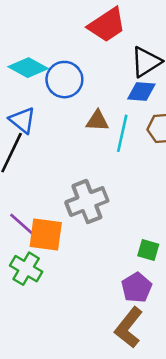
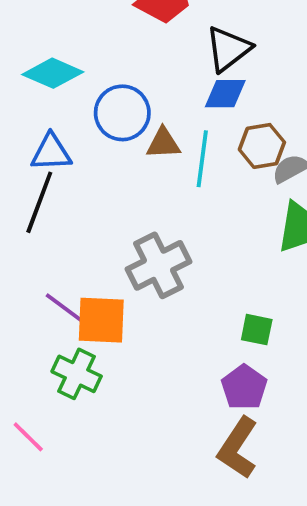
blue circle: (64, 80) -> (122, 113), moved
blue triangle: (22, 120) -> (51, 152), turned -36

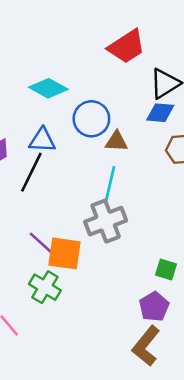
cyan line: (202, 159) -> (110, 184), moved

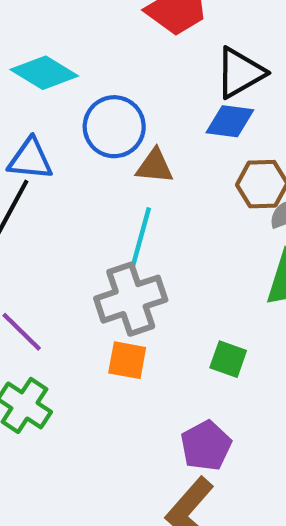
orange square: (65, 253) -> (127, 360), moved, size x0.7
green square: (166, 269) -> (228, 359), moved

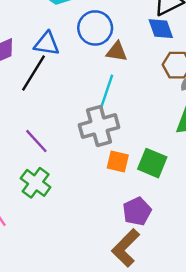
blue diamond: (230, 121) -> (161, 29), turned 60
green square: (228, 359) -> (152, 163), size x1.4
orange square: (127, 360) -> (118, 161), moved

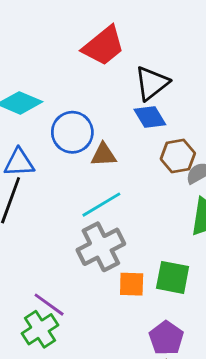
cyan line: (107, 92) -> (101, 205), turned 52
purple line: (36, 141) -> (49, 305), moved
green cross: (36, 183) -> (40, 329), turned 32

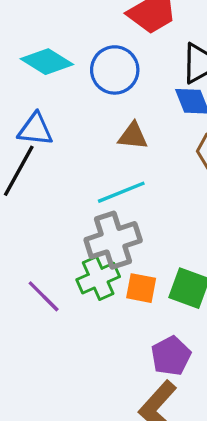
blue circle: (72, 132) -> (115, 70), moved
green cross: (40, 329) -> (98, 278), moved

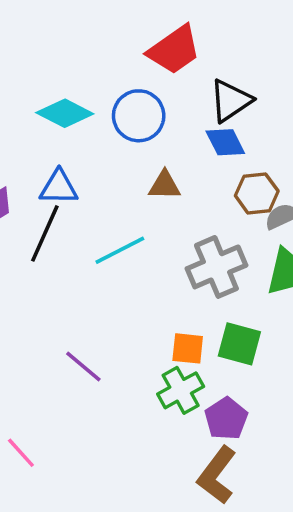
cyan line: (121, 192) -> (120, 250), moved
gray cross: (113, 240) -> (216, 267), moved
green cross: (98, 278) -> (181, 390), moved

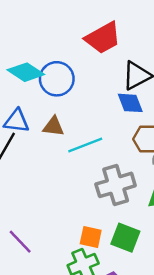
blue circle: (139, 116) -> (57, 79), moved
brown triangle: (164, 185) -> (53, 126), moved
cyan line: (120, 250) -> (85, 145), moved

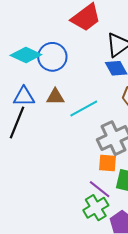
orange square: (91, 237) -> (108, 163), moved
purple line: (20, 242) -> (100, 189), moved

